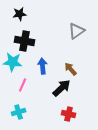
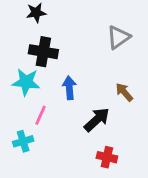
brown arrow: (71, 69) -> (124, 92), moved
cyan cross: (19, 112) -> (23, 141), moved

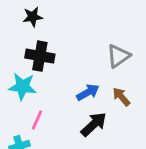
gray triangle: (118, 37) -> (118, 56), moved
blue arrow: (69, 88) -> (88, 92), moved, turned 65

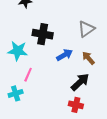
black cross: (40, 56) -> (43, 34), moved
black arrow: (94, 124) -> (80, 82), moved

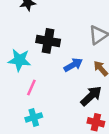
cyan cross: (16, 93) -> (34, 117), moved
red cross: (76, 105) -> (96, 122), moved

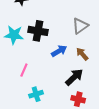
cyan star: (19, 60) -> (14, 35), moved
cyan cross: (34, 117) -> (36, 94), moved

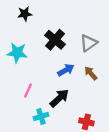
black cross: (38, 31) -> (55, 40), moved, turned 30
black arrow: (74, 77) -> (59, 98), moved

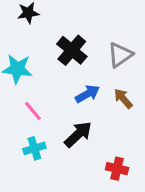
pink line: (28, 91) -> (33, 111), moved, turned -64
cyan cross: (41, 116) -> (34, 148), moved

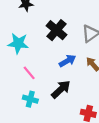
cyan cross: (34, 148) -> (30, 99), turned 32

